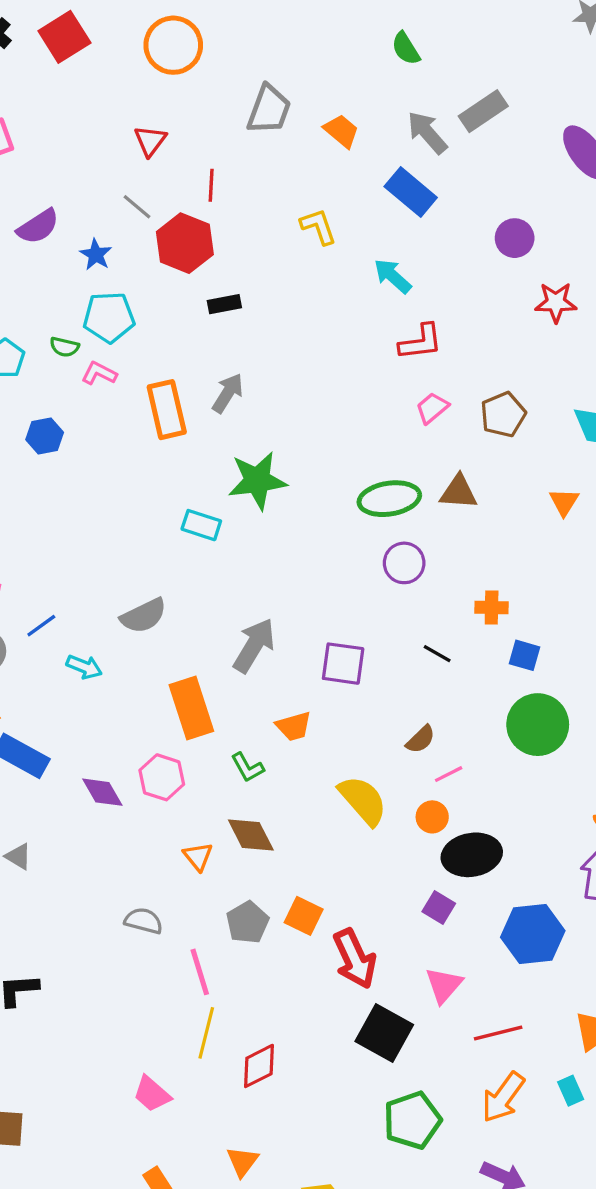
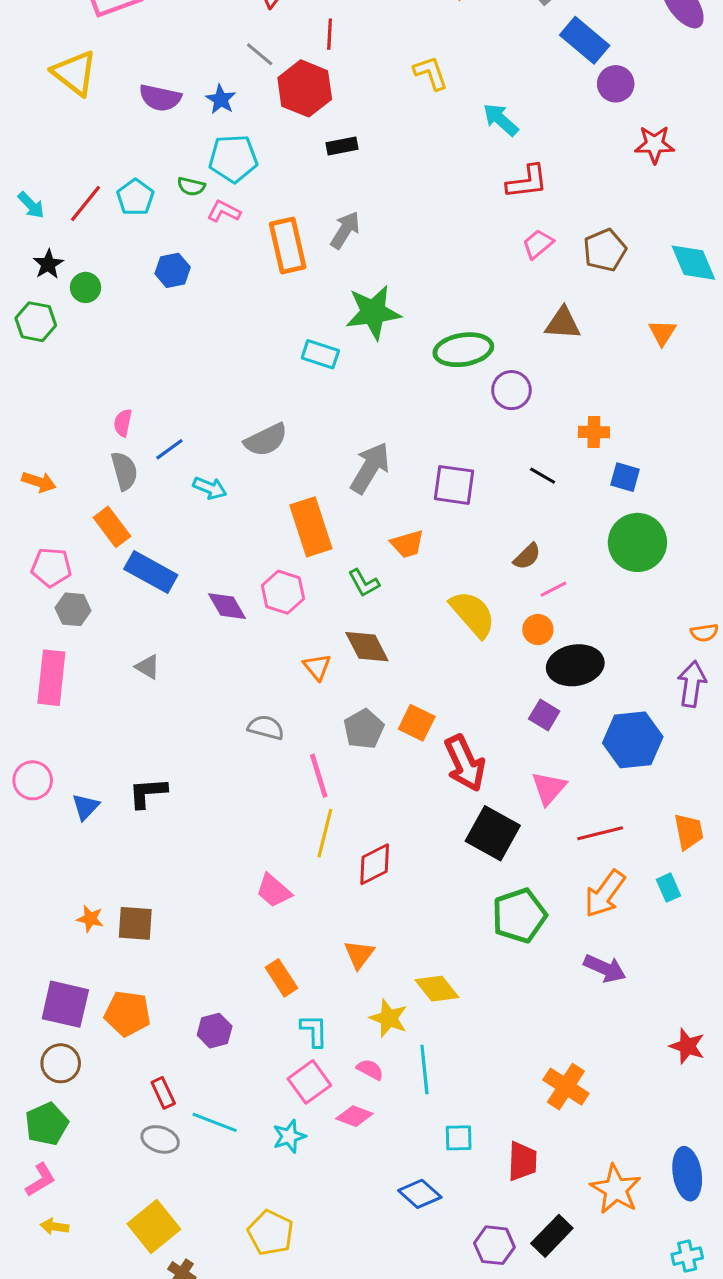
blue rectangle: (411, 192) -> (585, 40), moved
purple semicircle: (38, 227) -> (160, 98), moved, turned 45
green ellipse: (389, 499) -> (463, 350), moved

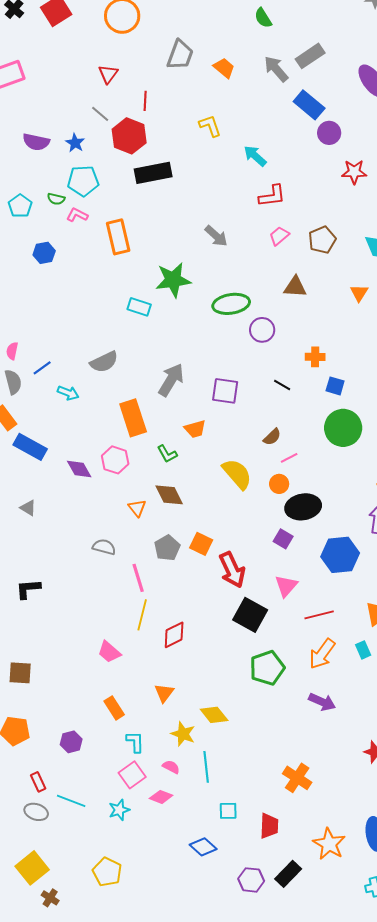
black rectangle: (342, 146) -> (153, 173), size x1.8
gray arrow: (345, 230) -> (216, 236), moved, turned 100

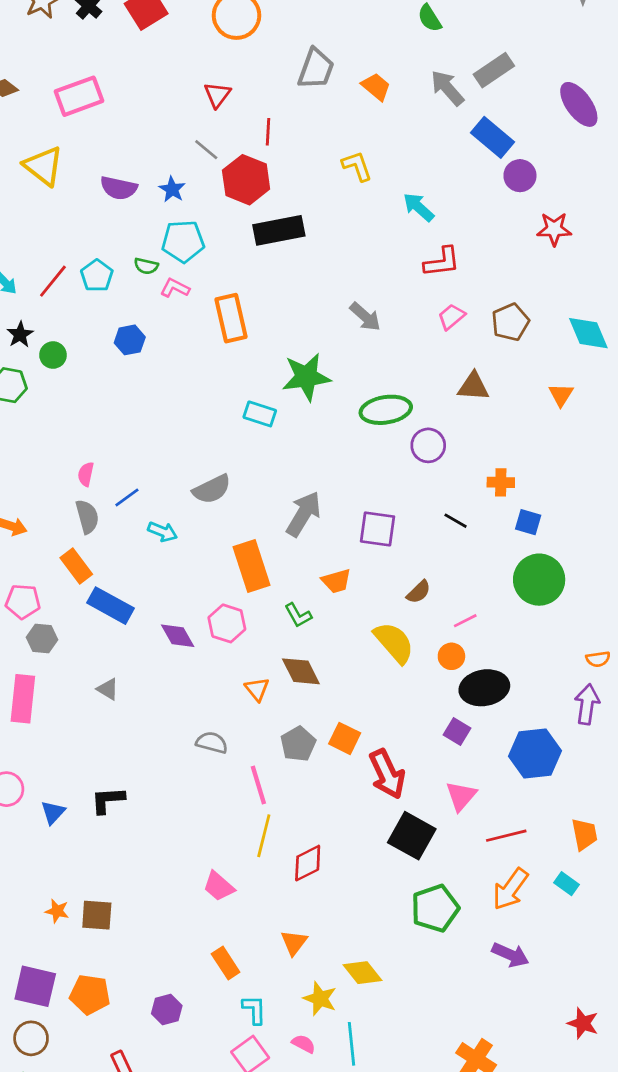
brown semicircle: (272, 437) -> (419, 592), moved
cyan rectangle: (363, 650) -> (567, 884), turned -30

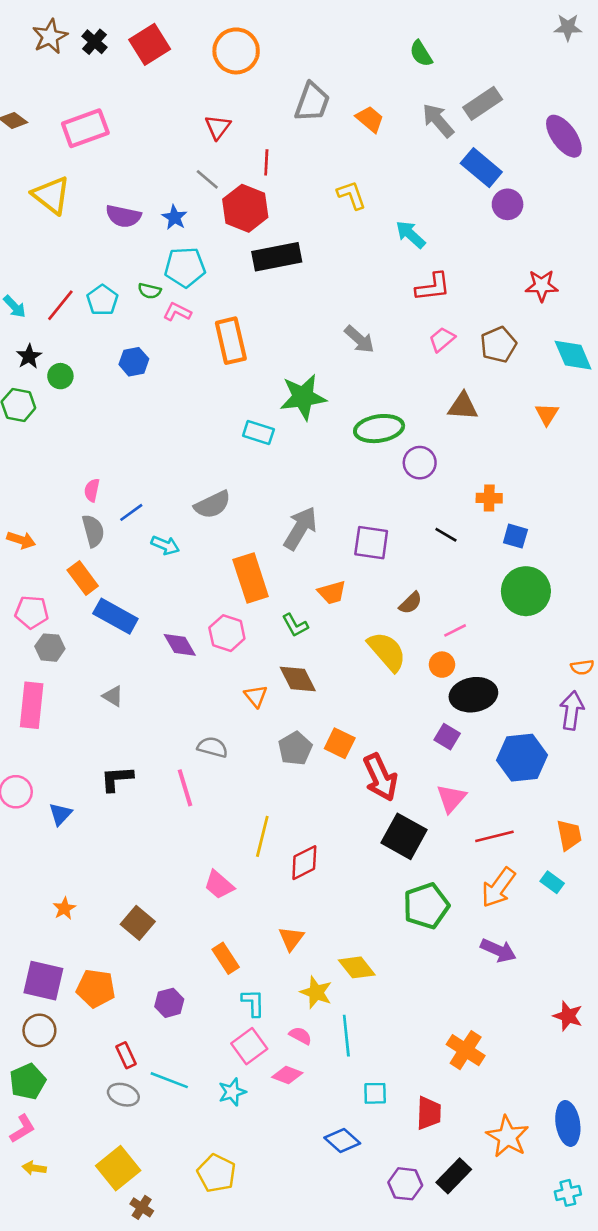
red star: (554, 229) -> (542, 286), moved
pink line: (258, 785) -> (185, 788), moved
black L-shape: (108, 800) -> (117, 779), moved
orange star: (57, 911) -> (64, 908), turned 30
brown square: (97, 915) -> (138, 923), moved, turned 36

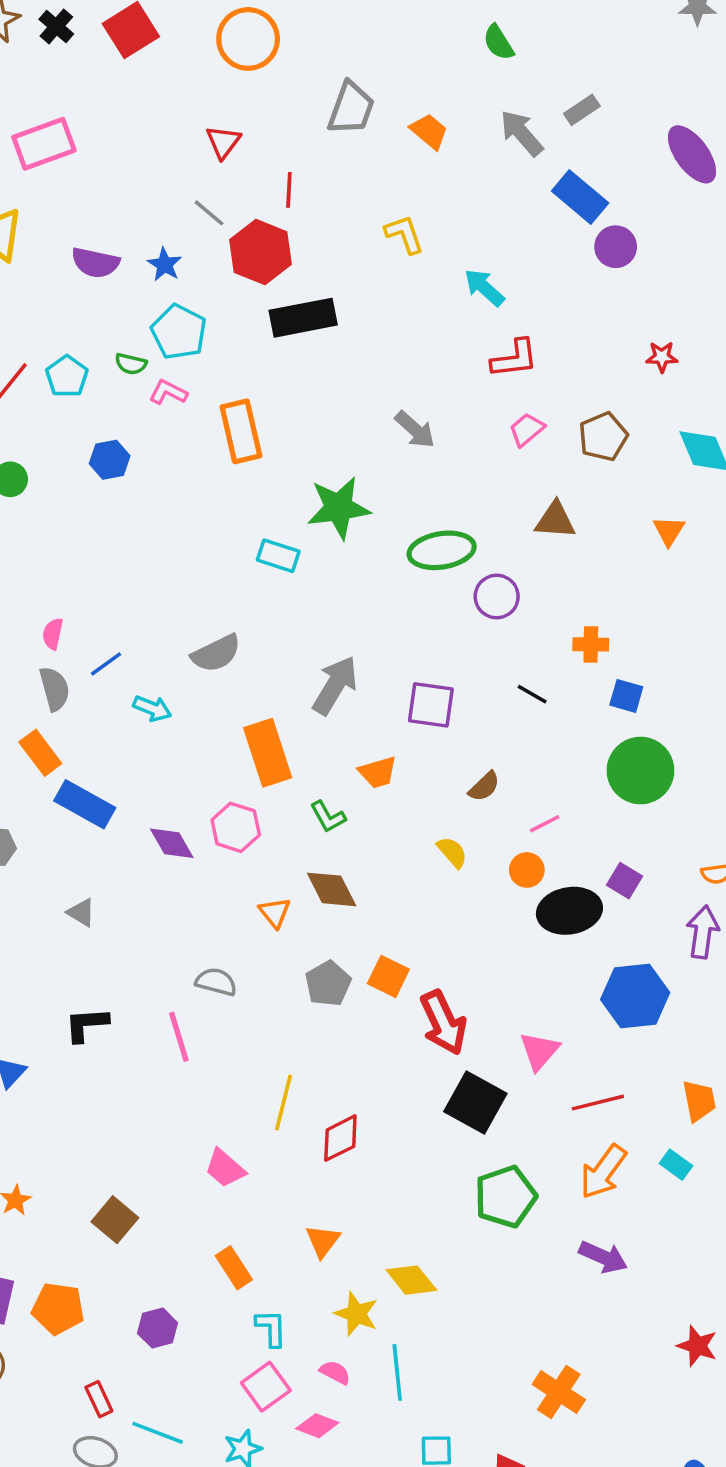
gray rectangle: (483, 103) -> (582, 110), size x0.7
cyan pentagon: (185, 267) -> (179, 332), turned 30
red star: (542, 286) -> (662, 357), size x0.7
yellow semicircle: (387, 651) -> (452, 852), size x0.6
purple square: (447, 737) -> (625, 881), moved

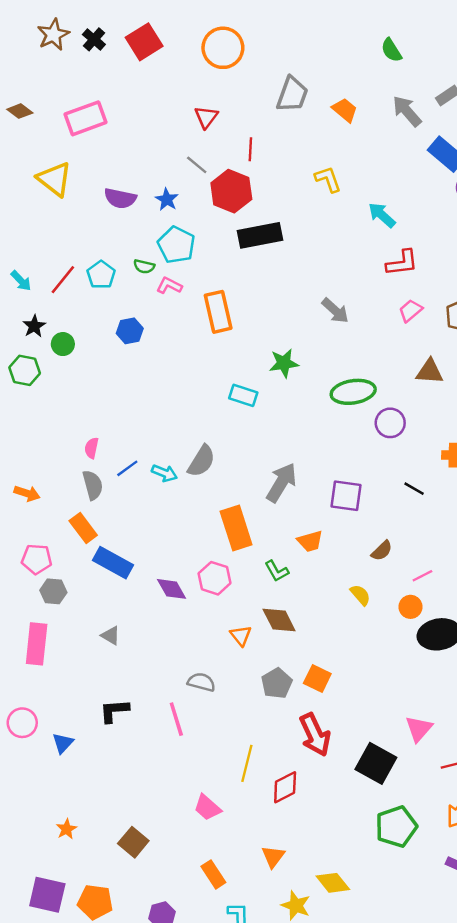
green star: (339, 508) -> (284, 363), size x0.7
gray semicircle: (216, 653) -> (201, 461), turned -32
cyan arrow: (152, 708) -> (164, 473), moved
red arrow: (443, 1023) -> (315, 735), moved

